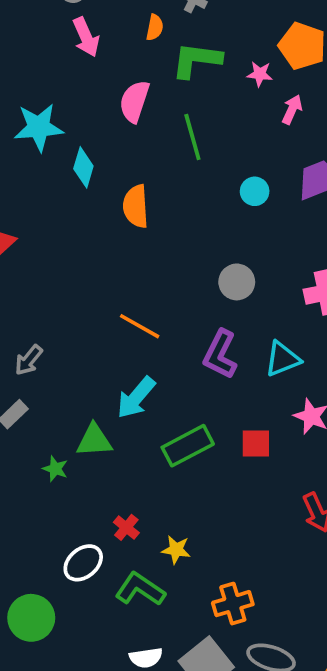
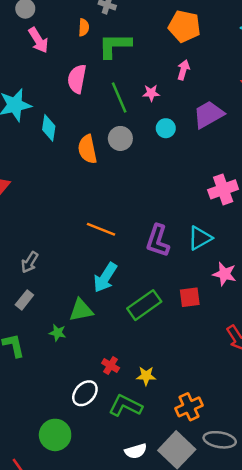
pink star: (260, 74) -> (151, 93), moved
gray circle: (237, 282) -> (120, 138), moved

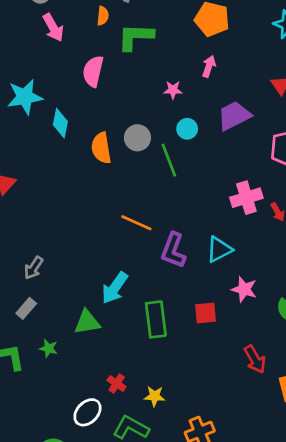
green line: (119, 97) -> (169, 160), moved
orange line: (101, 229) -> (136, 223), moved
green rectangle: (144, 305) -> (156, 319), turned -64
green star: (58, 333) -> (49, 348), moved

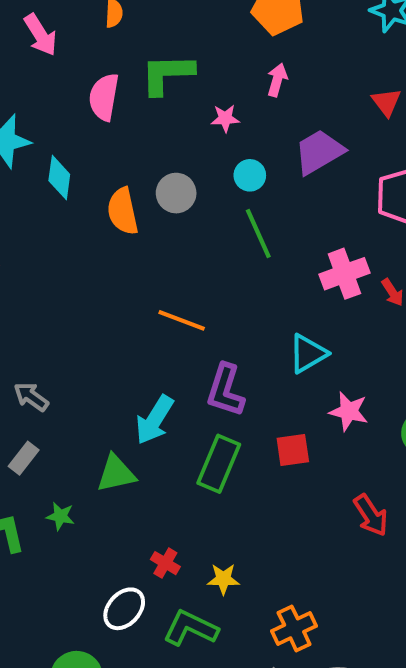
green L-shape: (136, 37) -> (167, 74), moved
green line: (169, 160) -> (258, 234), moved
purple L-shape: (173, 250) -> (225, 390), moved
gray arrow: (33, 268) -> (31, 397), turned 95
green rectangle: (156, 319) -> (219, 464), turned 33

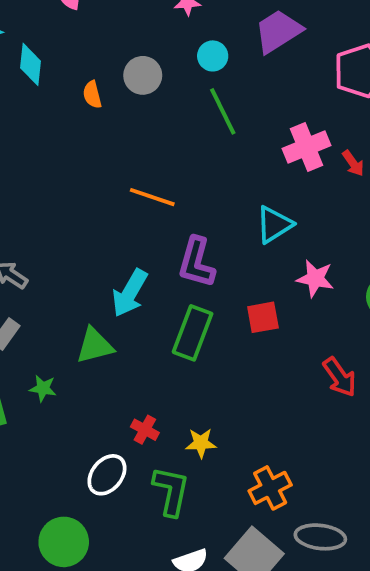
orange semicircle: (123, 211) -> (92, 95), size x0.6
green L-shape: (191, 628) -> (171, 491), turned 78

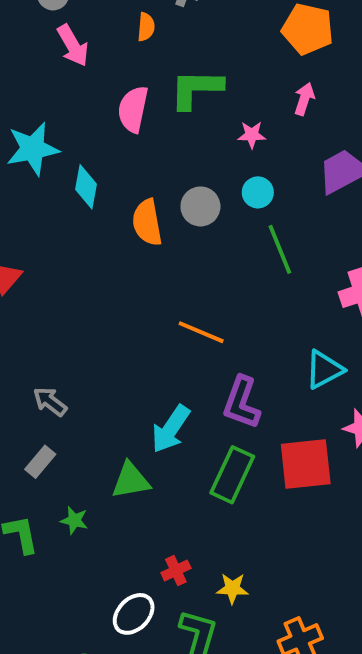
cyan circle: (213, 56) -> (258, 192), moved
orange semicircle: (92, 95) -> (147, 222), size x1.6
red square: (263, 317) -> (306, 464), size x1.6
red cross: (145, 430) -> (176, 571), turned 32

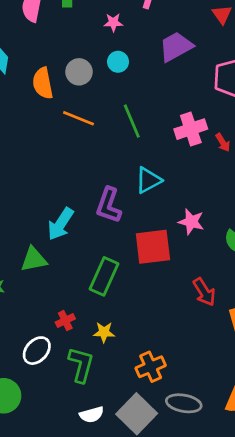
green line: (280, 249) -> (132, 121), moved
orange line: (201, 332) -> (79, 118), moved
cyan triangle: (324, 370) -> (148, 180), moved
green rectangle: (232, 475) -> (104, 276), moved

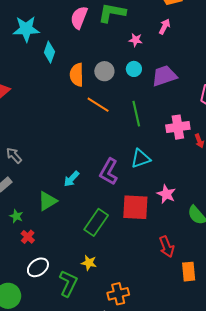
purple trapezoid: (176, 47) -> (164, 76), moved
cyan arrow: (61, 224) -> (71, 179), size x0.7
green triangle: (34, 259) -> (47, 201), turned -30
red cross: (65, 321) -> (28, 237), moved, turned -32

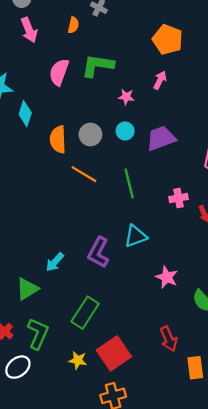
pink cross: (178, 127) -> (178, 198), size x0.7
red square: (135, 207) -> (114, 353), moved, turned -36
green L-shape: (68, 283) -> (38, 334), moved

